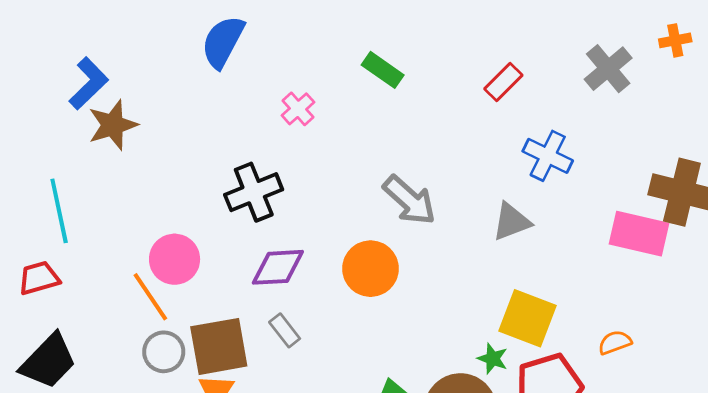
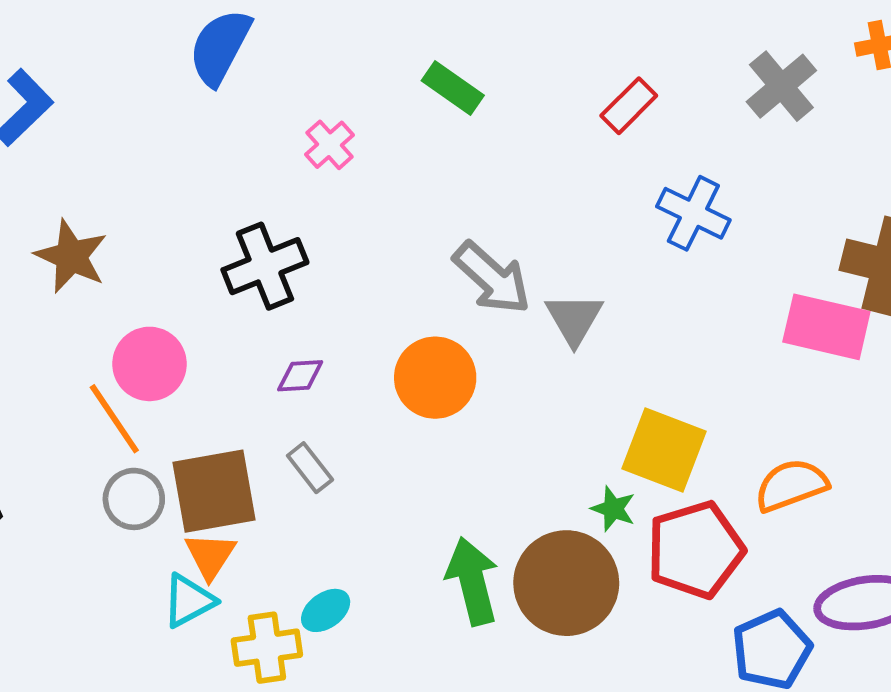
brown star: (113, 125) -> (71, 256), moved, turned -30
gray triangle: (511, 222) -> (574, 319), moved, turned -39
purple diamond: (278, 267) -> (300, 376), size x0.6
orange semicircle: (615, 342) -> (791, 485), size x1.5

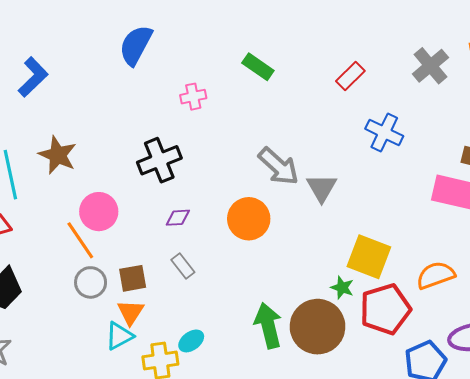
pink cross: (329, 145) -> (193, 97), turned 30
brown square: (214, 491) -> (133, 278), size x0.6

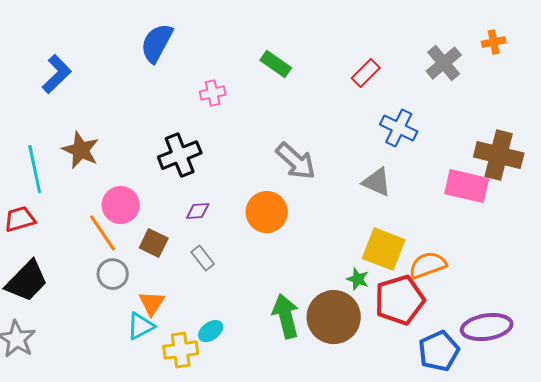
gray triangle: (322, 188) -> (377, 182), moved, turned -36
orange semicircle: (436, 275) -> (428, 265), moved
brown square: (133, 278) -> (154, 243), moved, turned 36

